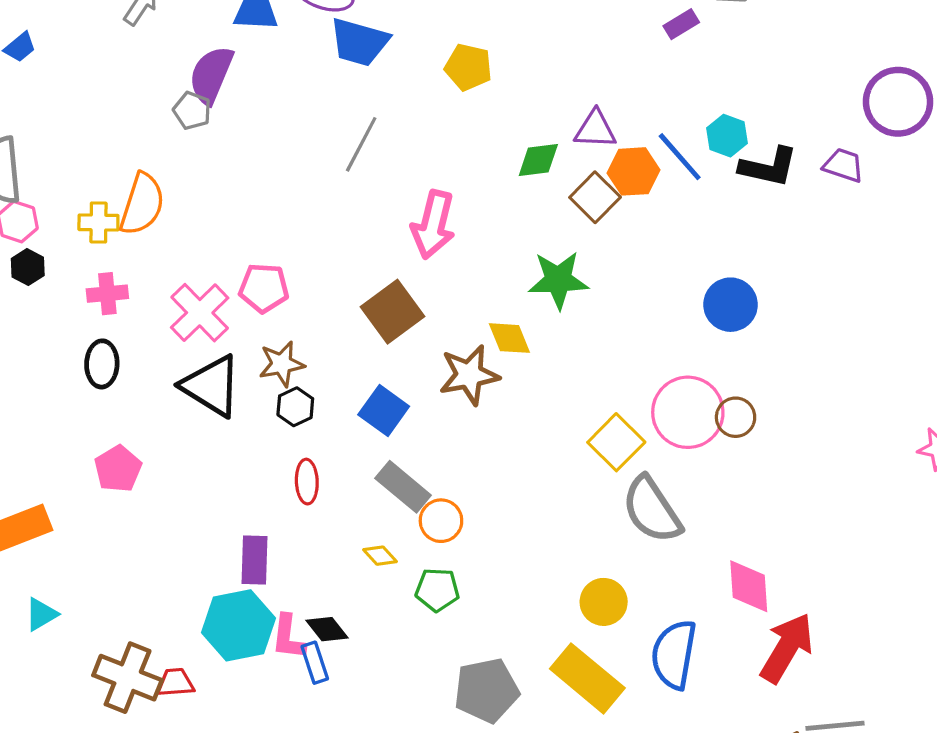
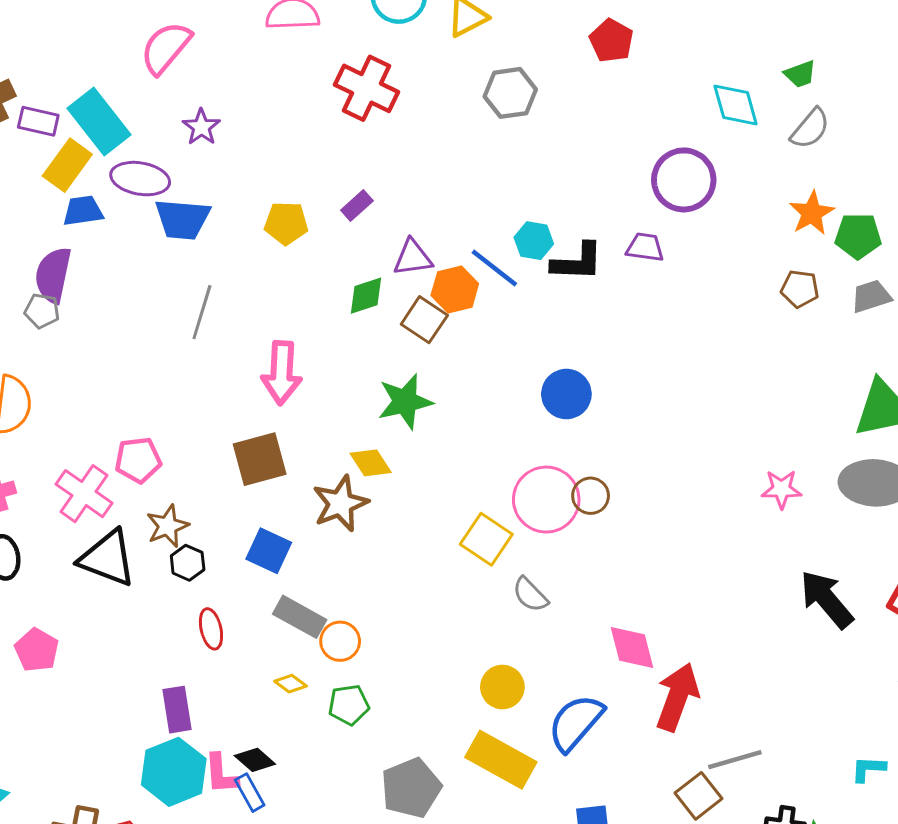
purple rectangle: (681, 24) -> (357, 205), moved
brown square: (393, 312) -> (260, 459), turned 32
gray semicircle: (652, 510) -> (530, 595), size x0.6
blue semicircle: (674, 654) -> (576, 723), turned 42

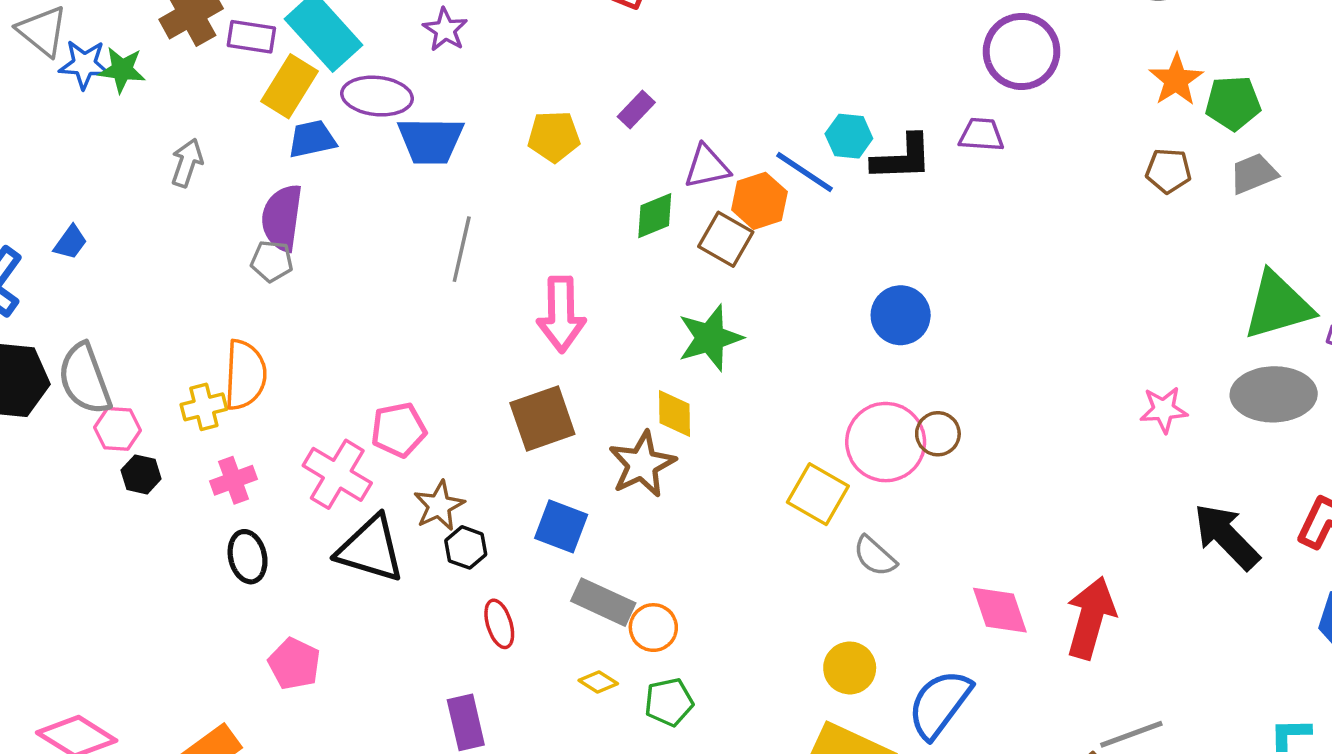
yellow diamond: (371, 463) -> (675, 414), turned 36
red arrow: (677, 697) -> (1091, 618), moved

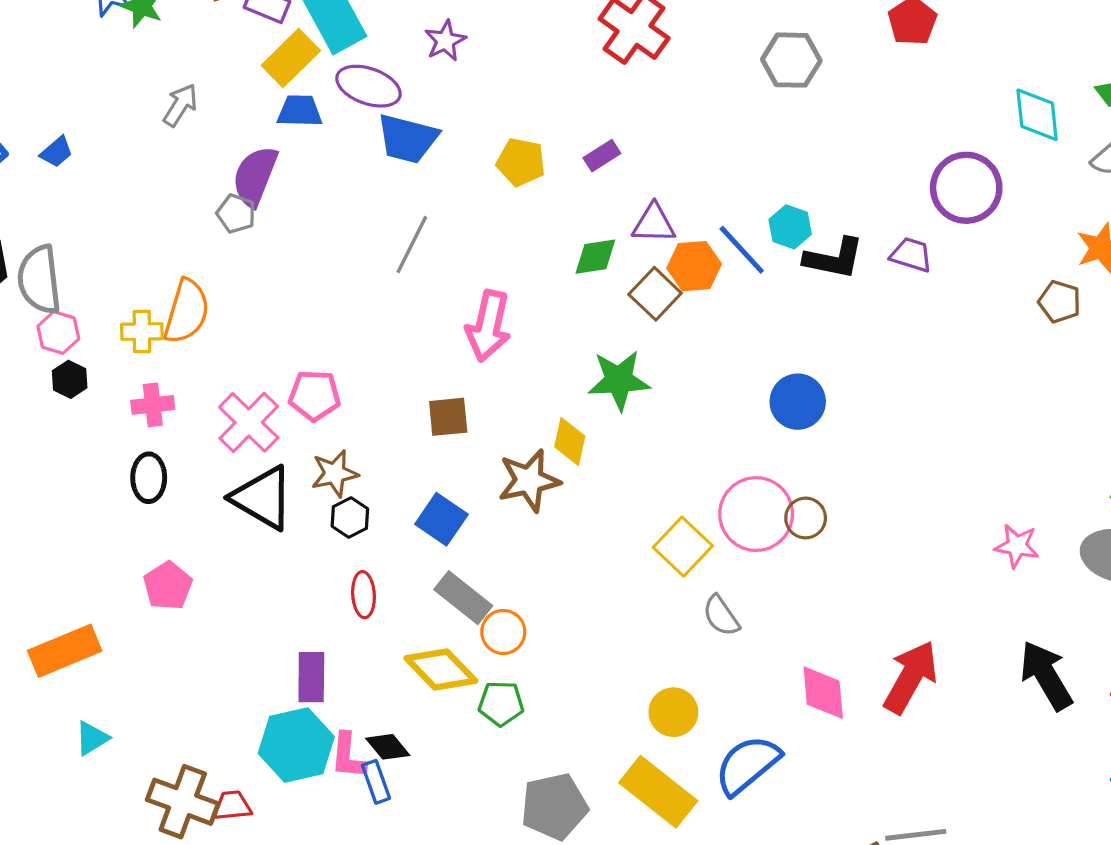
brown pentagon: (1168, 171) -> (1060, 302), moved
brown square: (542, 418) -> (448, 417), size x0.7
red arrow: (1091, 618) -> (911, 677), moved
yellow diamond: (598, 682) -> (441, 670), size x2.0

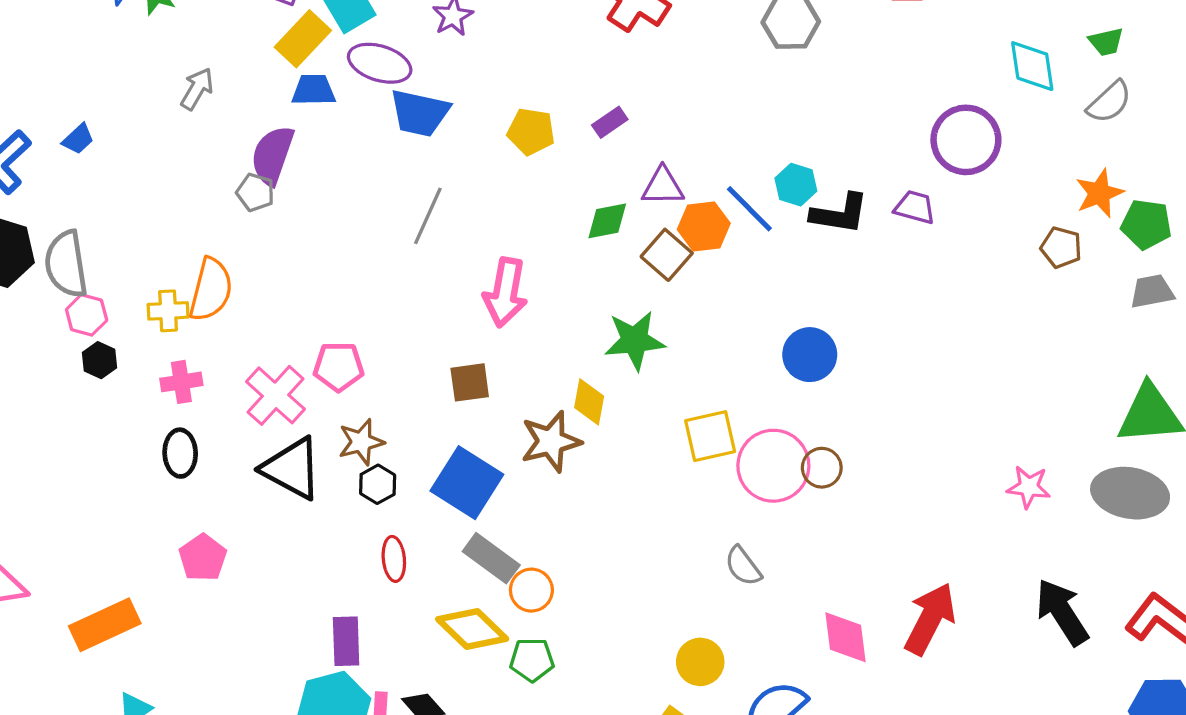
blue square: (441, 519) -> (467, 483), size x1.4
yellow square: (683, 547) -> (710, 436), moved, turned 36

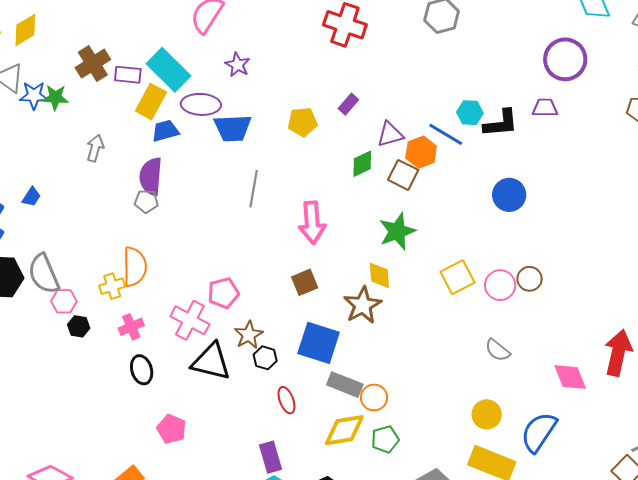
blue circle: (810, 355) -> (509, 195), moved
pink circle: (773, 466) -> (500, 285), size x0.7
yellow diamond: (472, 629) -> (344, 430), turned -39

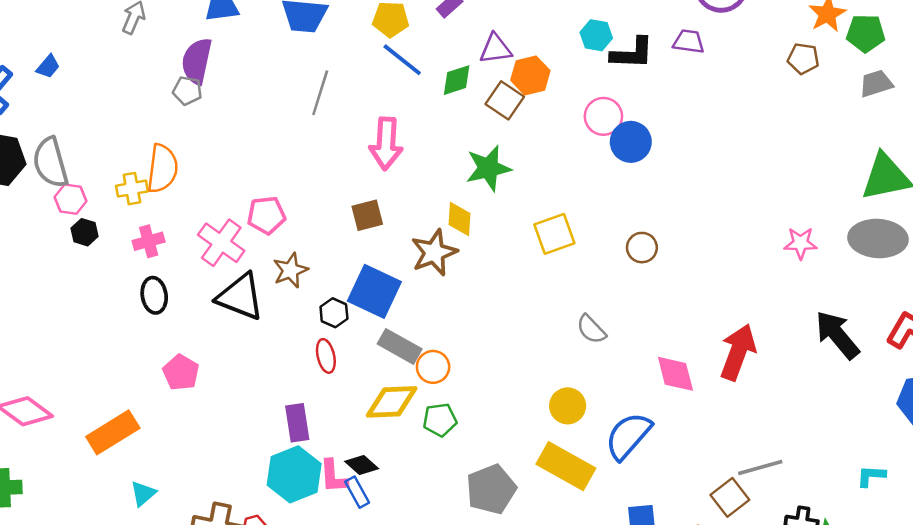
blue line: (446, 134) -> (402, 60), moved
pink circle: (500, 285) -> (603, 116), moved
black hexagon: (265, 358) -> (334, 313), moved

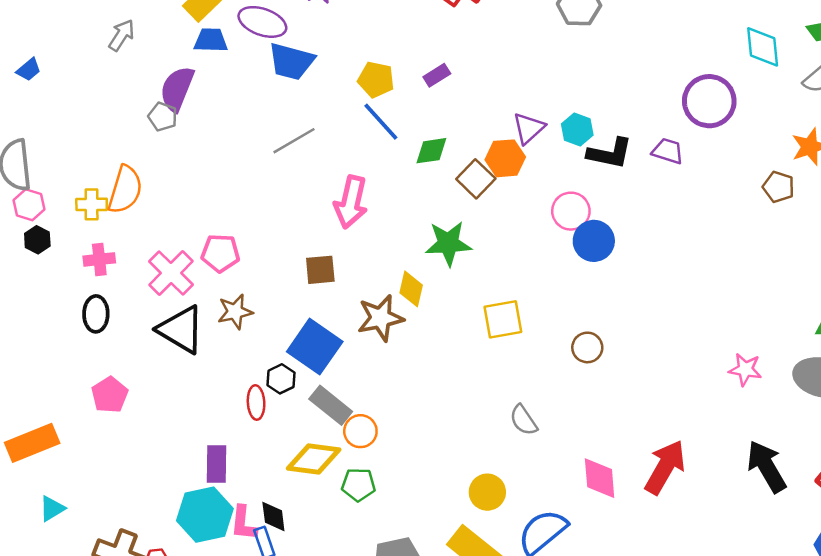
purple triangle: (496, 49) -> (529, 128), moved, turned -44
gray line: (320, 93) -> (294, 141), turned 33
black hexagon: (334, 313) -> (281, 379), moved
black diamond: (362, 465) -> (273, 517), turned 32

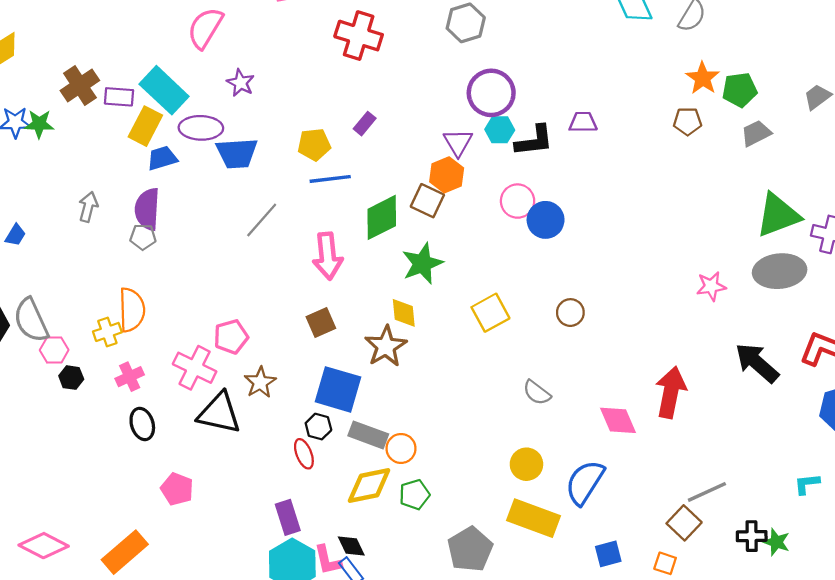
gray arrow: (122, 35) -> (88, 207), moved
purple circle: (709, 101) -> (491, 93), moved
blue line: (381, 122) -> (330, 179), turned -36
green diamond: (431, 151) -> (382, 217), moved, size x1.5

